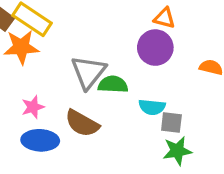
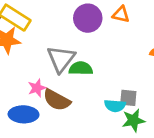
purple circle: (155, 48) -> (88, 18), moved
pink star: (33, 107) -> (37, 88), moved
cyan semicircle: (152, 107) -> (115, 106), moved

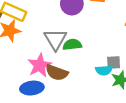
pink star: (37, 88) -> (40, 65), size x1.6

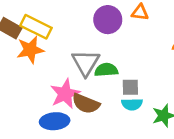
gray square: (114, 63) -> (130, 87), moved
cyan semicircle: (104, 70) -> (132, 104), moved

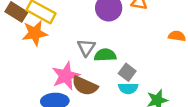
gray triangle: (86, 63) -> (86, 47), size x0.7
gray square: (130, 87) -> (127, 72), turned 35

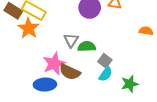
orange star: (35, 33) -> (29, 28), turned -30
cyan semicircle: (128, 88) -> (106, 74), turned -56

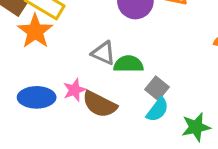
gray triangle: (71, 40) -> (103, 53), turned -42
pink star: (54, 64) -> (74, 90), size x0.6
blue ellipse: (45, 85) -> (37, 97), moved

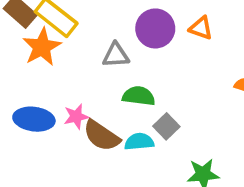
gray triangle: (103, 53) -> (116, 55), moved, turned -35
cyan semicircle: (157, 110) -> (139, 142), moved, turned -140

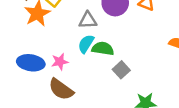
brown semicircle: (101, 136) -> (61, 89), moved
cyan semicircle: (139, 142) -> (86, 44), moved, turned -54

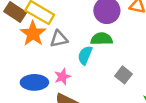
gray triangle: (88, 20) -> (59, 39), moved
green semicircle: (103, 49) -> (102, 39), moved

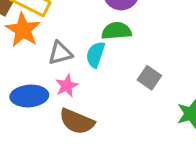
gray triangle: (59, 39) -> (60, 53), moved

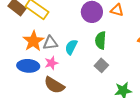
orange star: (23, 30) -> (33, 41), moved
green semicircle: (116, 31) -> (101, 40), moved, turned -90

